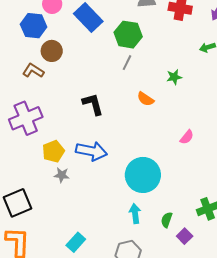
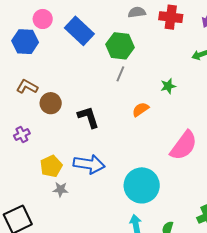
brown circle: (52, 51) -> (51, 103), moved
orange semicircle: (145, 99) -> (141, 109), turned 114
purple cross: (26, 118) -> (22, 135), size x0.5
pink semicircle: (187, 137) -> (184, 145), size x2.0

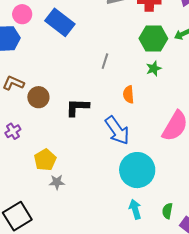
green hexagon: (120, 46) -> (153, 38), moved
orange semicircle: (141, 109) -> (129, 94), turned -54
black L-shape: (88, 117) -> (77, 107), turned -65
blue arrow: (89, 164) -> (117, 130), moved, turned 52

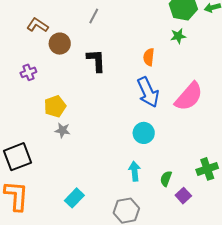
gray line: (105, 61) -> (94, 16), moved
black L-shape: (77, 107) -> (96, 60), turned 75
blue arrow: (117, 130) -> (148, 92), moved
cyan circle: (137, 170) -> (144, 133), size x0.6

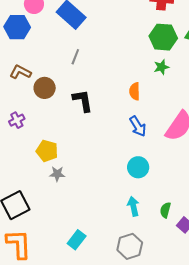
blue arrow: (148, 92) -> (138, 126), size x0.7
yellow pentagon: (55, 106) -> (47, 151), turned -30

